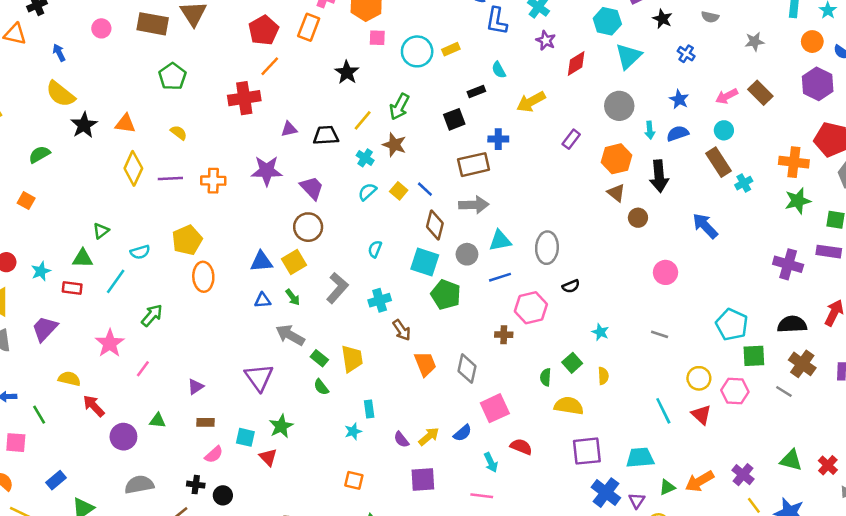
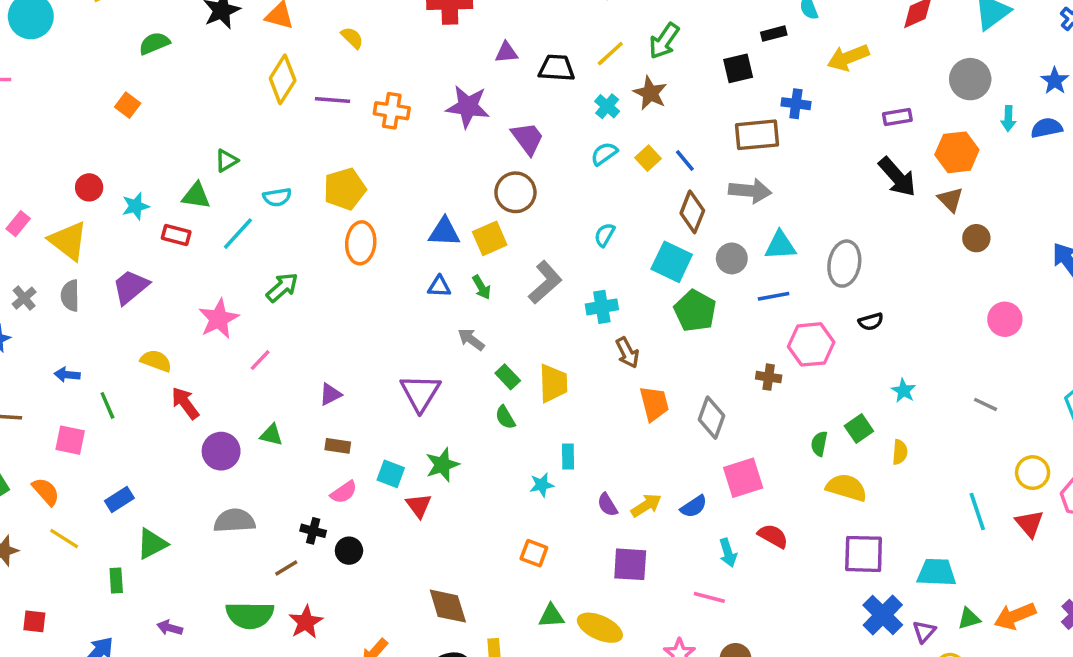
purple rectangle: (571, 139) -> (897, 117), turned 36
black arrow: (659, 176) -> (897, 177), moved, turned -44
gray arrow: (290, 335) -> (471, 339), size x0.7

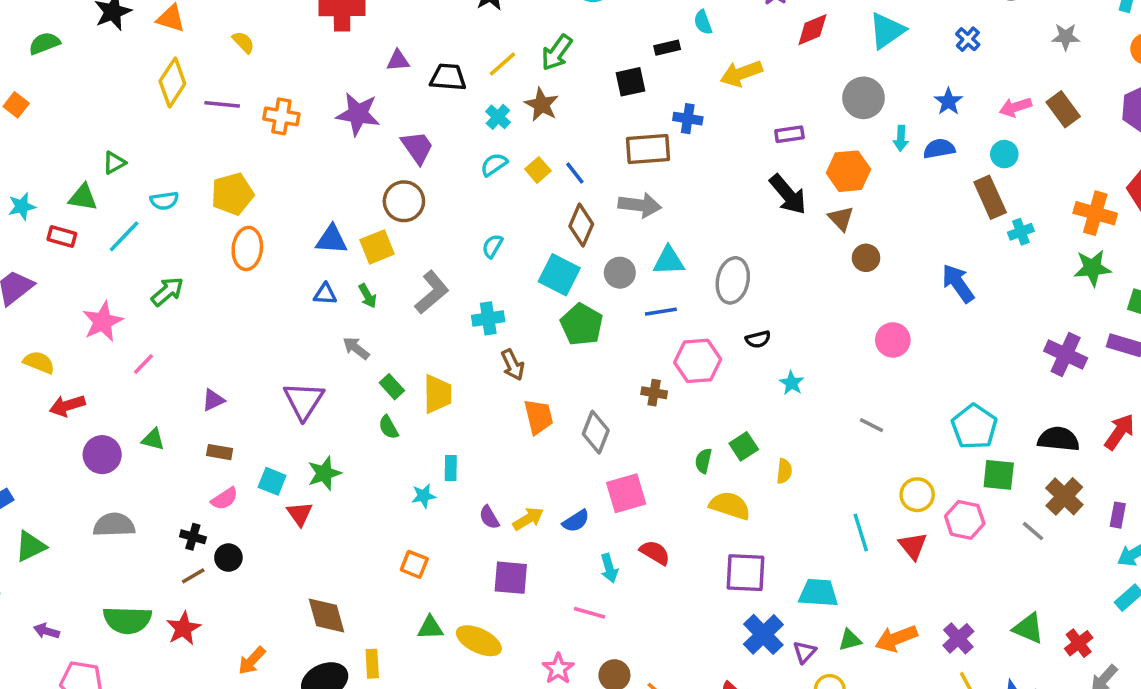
cyan star: (904, 391) -> (792, 383), moved
red arrow: (185, 403) -> (67, 406), turned -72
brown line: (286, 568) -> (193, 576), moved

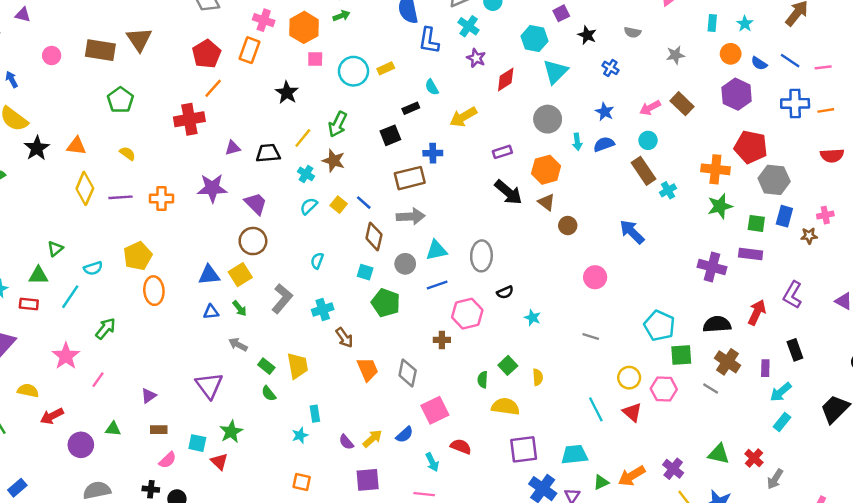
cyan square: (559, 275) -> (365, 272), size x0.6

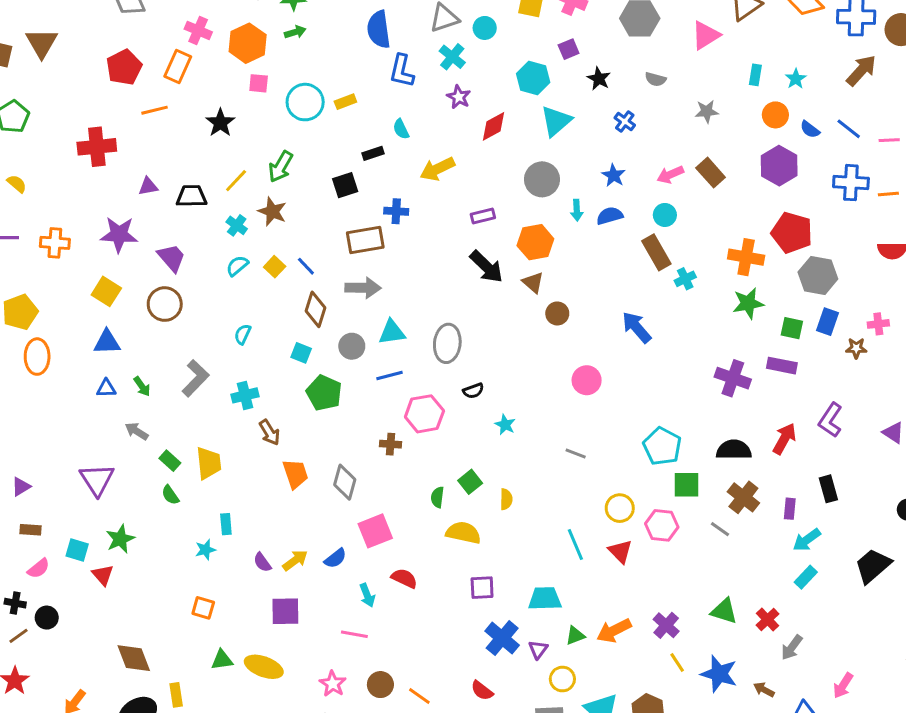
orange line: (213, 88) -> (155, 110), moved, turned 30
yellow square: (240, 275) -> (106, 291), moved, turned -30
purple square: (524, 449) -> (482, 588), size x0.7

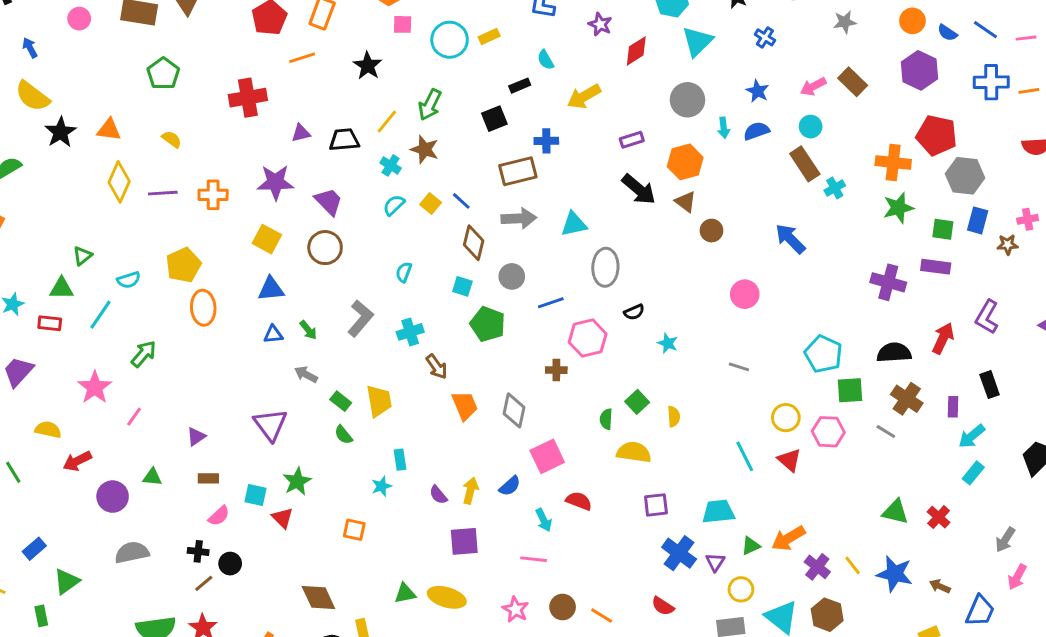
cyan triangle: (392, 332) -> (574, 224), moved
yellow arrow: (295, 560) -> (470, 491), turned -35
orange square: (203, 608) -> (354, 530), moved
purple cross: (666, 625) -> (817, 567), moved
gray arrow: (792, 647) -> (1005, 540), moved

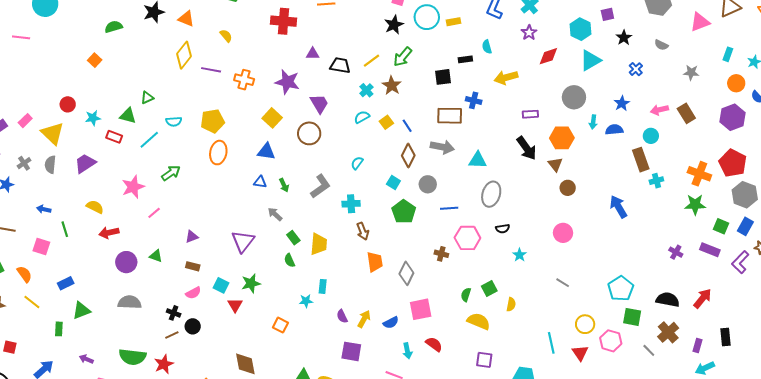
black star: (368, 66) -> (394, 25), moved
purple cross: (888, 282) -> (676, 252), size x0.6
pink circle: (745, 294) -> (563, 233), moved
purple L-shape: (987, 317) -> (740, 262), moved

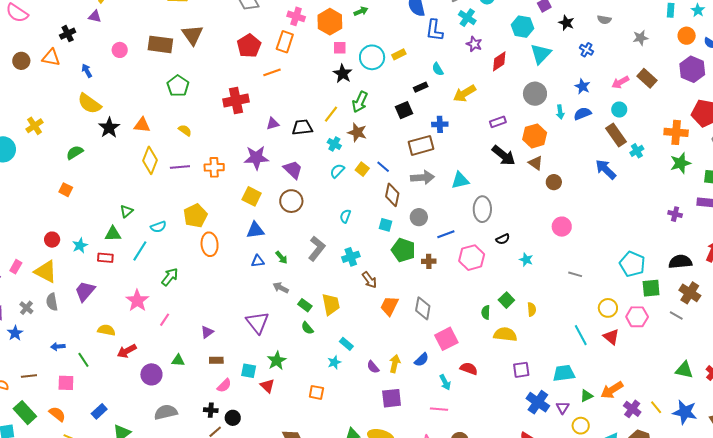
blue arrow: (618, 207) -> (606, 169), moved
brown cross: (441, 254) -> (429, 261), moved
orange trapezoid: (375, 262) -> (389, 306), turned -130
cyan rectangle: (323, 286) -> (346, 344), turned -40

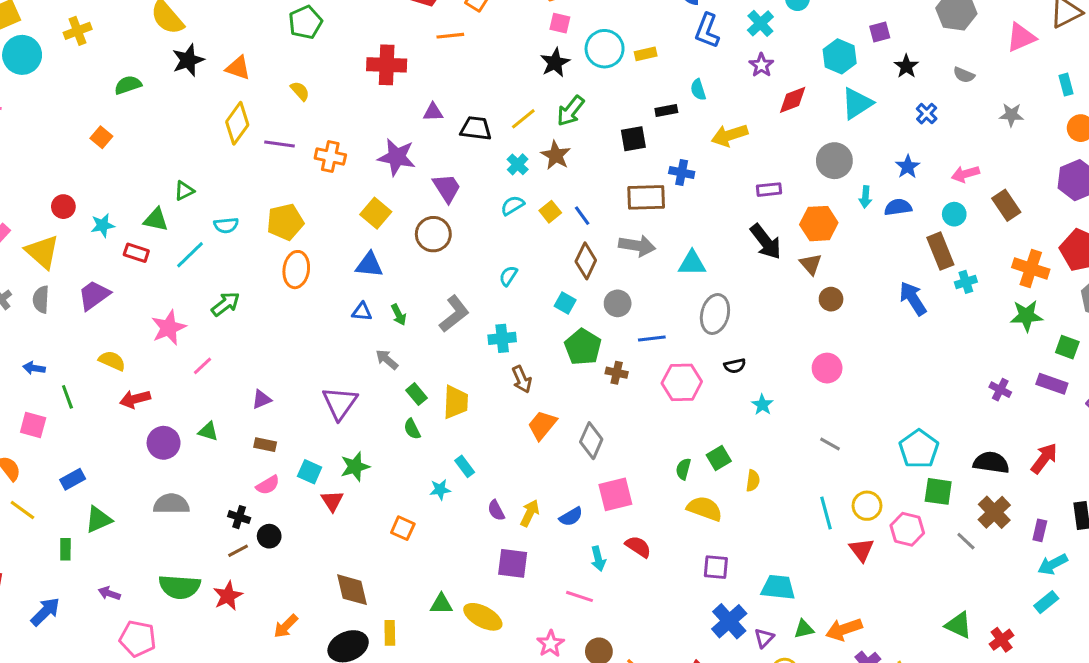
cyan rectangle: (671, 10) -> (1066, 85), turned -32
brown rectangle: (647, 78) -> (1006, 205), moved
cyan line: (581, 335) -> (826, 513), moved

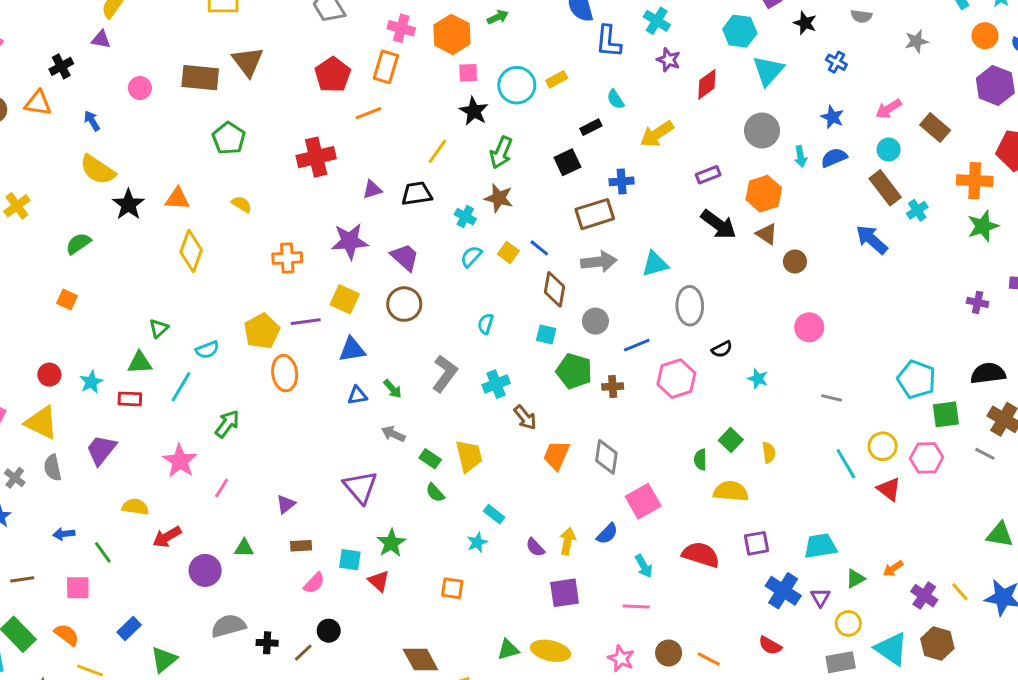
yellow line: (523, 119) -> (438, 151), moved
purple line: (279, 144) -> (306, 322), moved
black cross: (239, 517) -> (267, 643), moved
red semicircle: (638, 547) -> (701, 555), moved, size x1.4
orange arrow: (844, 629) -> (893, 568), size x0.6

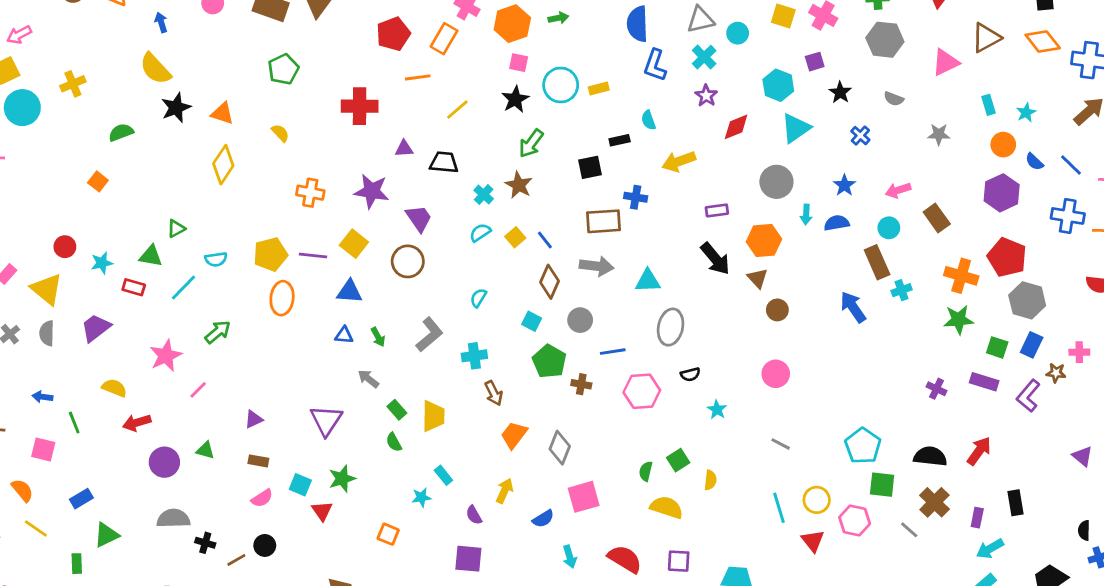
yellow line: (438, 151) -> (457, 110), moved
yellow arrow: (568, 541) -> (505, 491), moved
purple square: (565, 593) -> (468, 559), moved

